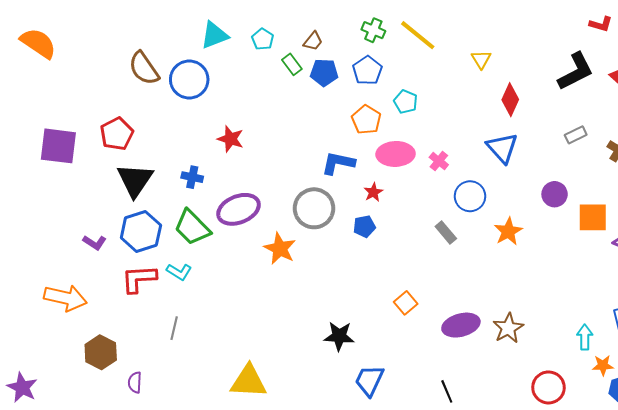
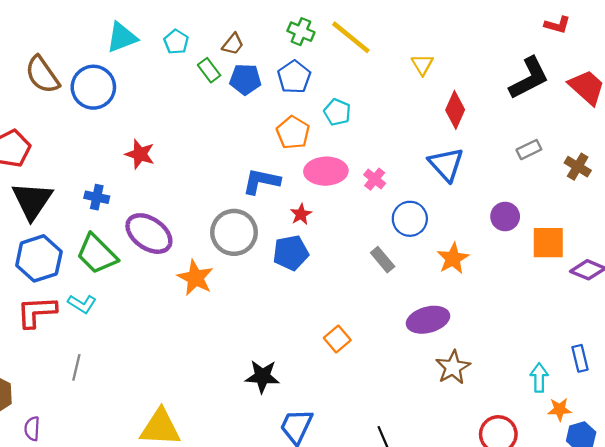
purple ellipse: (239, 209) -> (149, 234), turned 57
blue pentagon: (364, 226) -> (291, 253), size x1.4
purple ellipse: (461, 325) -> (428, 320), moved

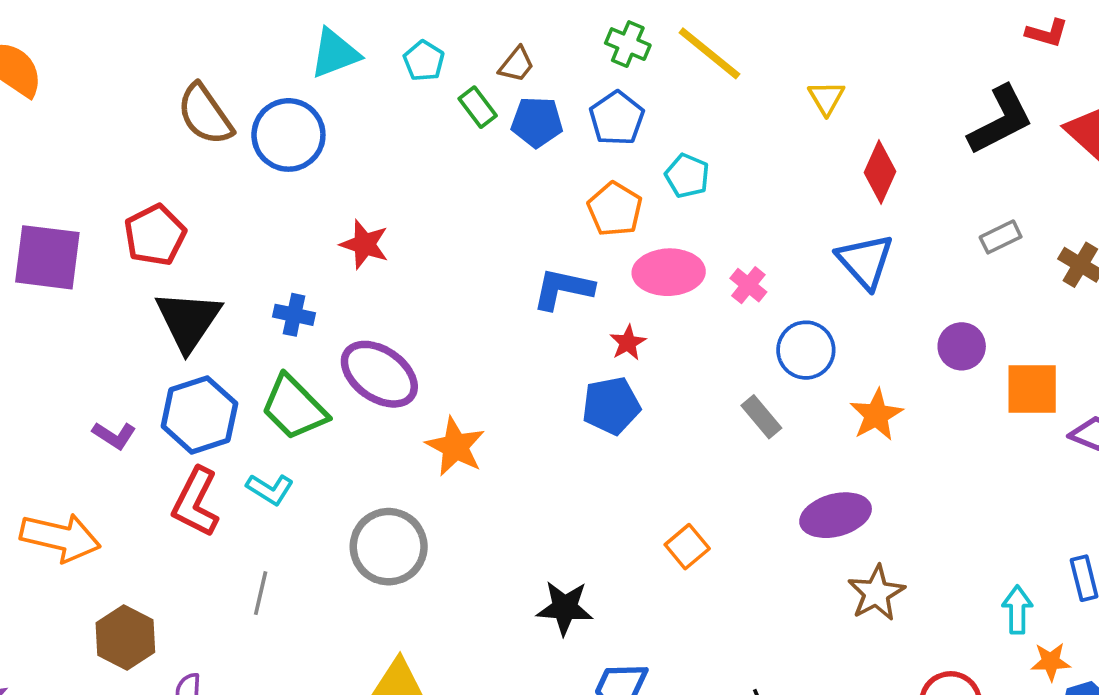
gray circle: (234, 232) -> (389, 547), moved
red L-shape: (37, 312) -> (196, 502), turned -60

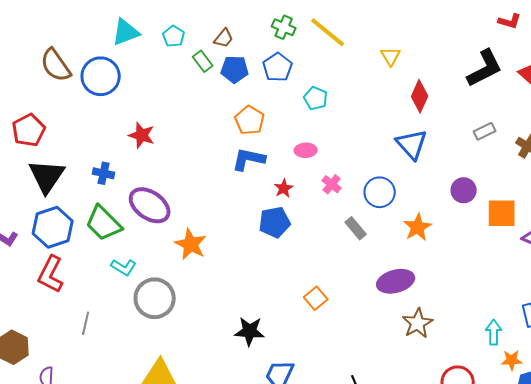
orange pentagon: (615, 209) -> (250, 120), moved
pink ellipse: (669, 272) -> (306, 150), size x0.6
pink cross: (748, 285) -> (332, 184), moved
cyan L-shape: (270, 489) -> (124, 267), moved

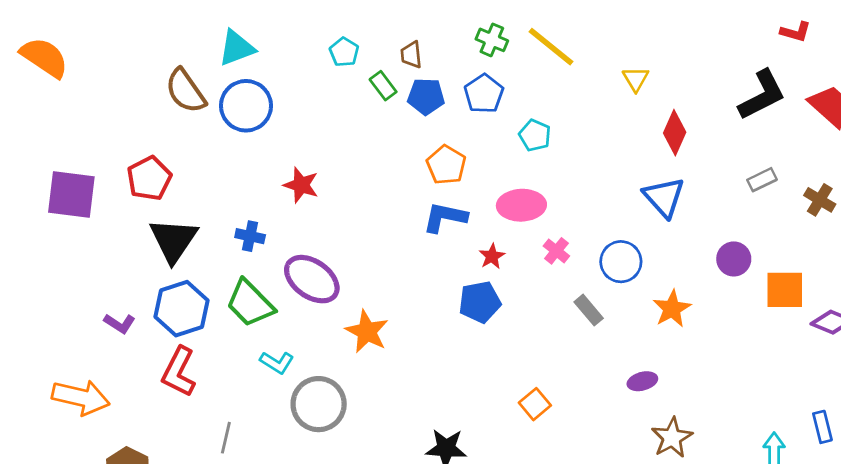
cyan triangle: (126, 32) -> (237, 48), moved
brown trapezoid: (224, 38) -> (411, 55), turned 135
pink ellipse: (306, 150) -> (521, 205), size x1.6
purple ellipse: (396, 281) -> (642, 381), size x0.6

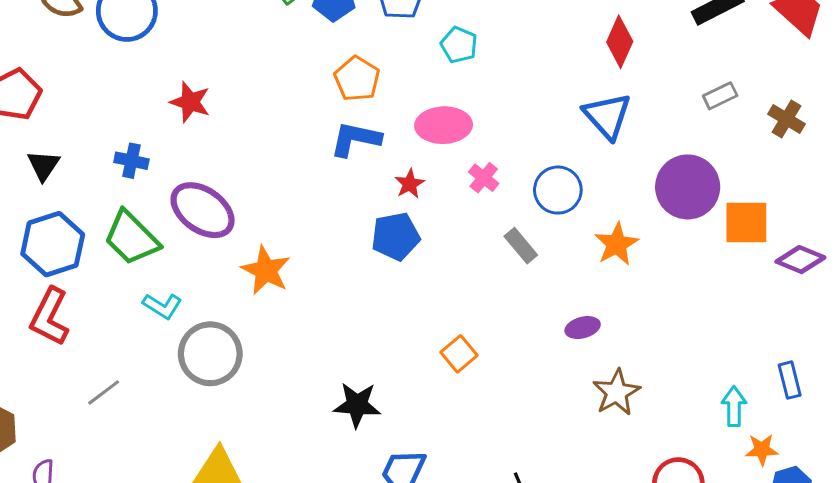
black triangle: (173, 240) -> (43, 165), size x0.6
purple circle: (734, 259) -> (688, 187), size x1.6
gray line: (226, 438) -> (104, 392), turned 40

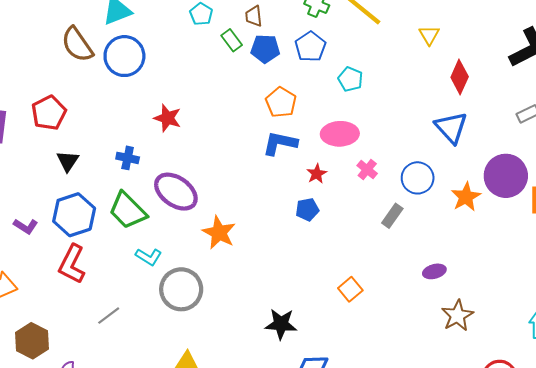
blue pentagon: (396, 236) -> (307, 209), size x0.7
orange star: (617, 244) -> (466, 197), moved
gray rectangle: (521, 246) -> (392, 216), turned 75

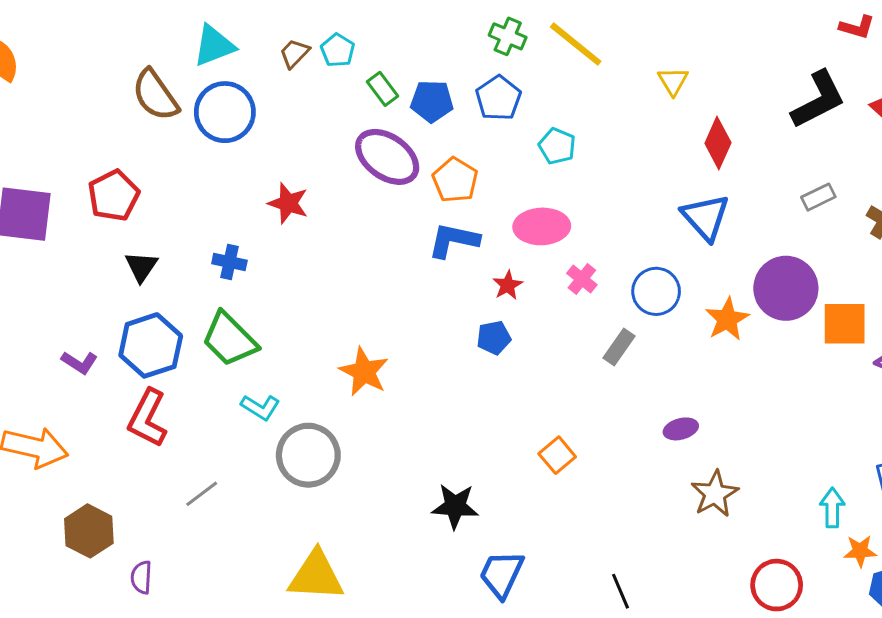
brown trapezoid: (254, 16) -> (294, 53), moved, turned 50
purple ellipse: (176, 192) -> (387, 157), moved

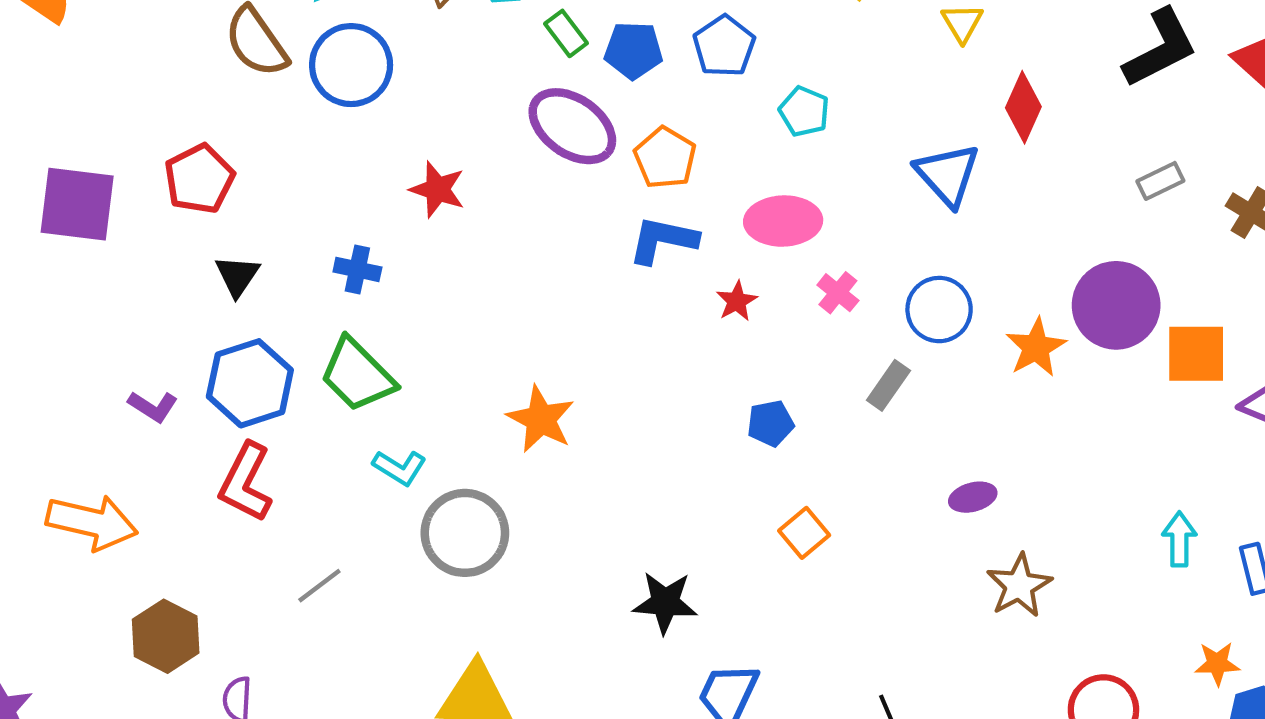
blue triangle: (706, 217) -> (947, 175), moved
blue pentagon: (494, 338) -> (770, 423), moved
cyan arrow: (832, 508) -> (1179, 539), moved

